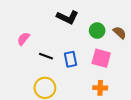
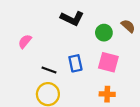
brown semicircle: (120, 33) -> (128, 26), moved
black line: (46, 56) -> (49, 70), moved

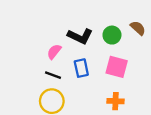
black L-shape: (72, 18) -> (80, 36), moved
pink semicircle: (25, 41) -> (54, 52), moved

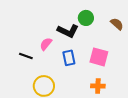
green circle: (112, 35) -> (86, 18), moved
black line: (53, 75) -> (26, 56), moved

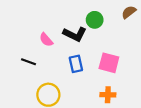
brown semicircle: (117, 24) -> (129, 12), moved, turned -80
pink semicircle: (46, 44) -> (46, 40), moved, turned -80

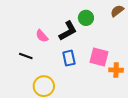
black L-shape: (75, 34) -> (68, 31), turned -55
orange cross: (108, 95) -> (116, 70), moved

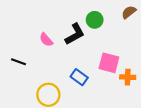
black line: (26, 56) -> (19, 62), moved
blue rectangle: (69, 58) -> (79, 77), moved, turned -42

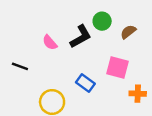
brown semicircle: (129, 12) -> (128, 32), moved
orange cross: (128, 77) -> (138, 94), moved

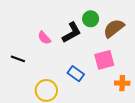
brown semicircle: (128, 32) -> (114, 28), size x1.5
pink square: (118, 67) -> (104, 60), turned -30

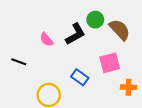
brown semicircle: (114, 28) -> (120, 30), turned 85

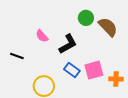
black L-shape: (75, 34) -> (68, 44), moved
pink square: (110, 63) -> (94, 70), moved

